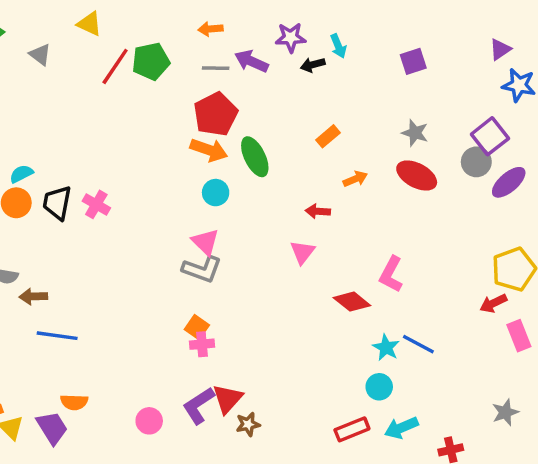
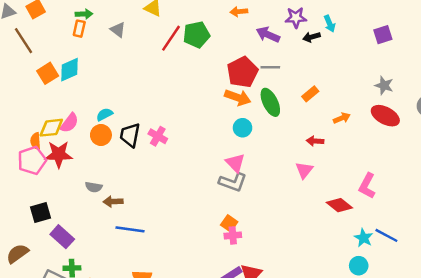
gray line: (216, 68) -> (270, 67), moved
orange rectangle: (328, 136) -> (310, 94), moved

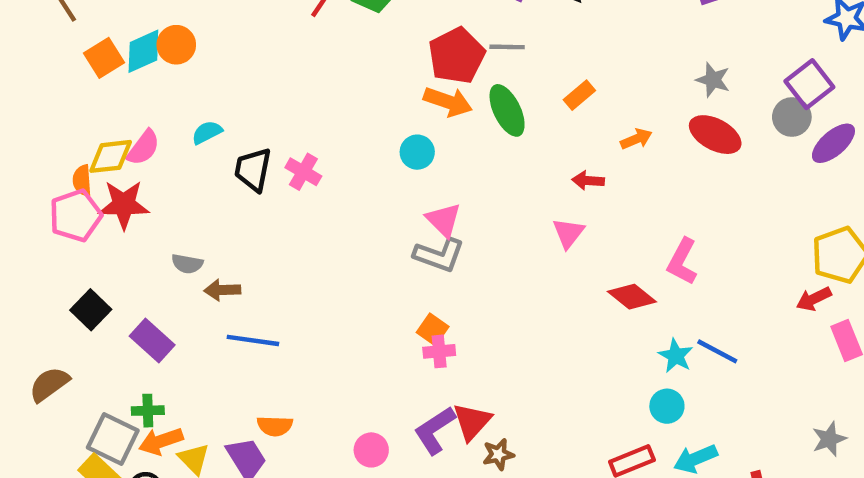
cyan circle: (243, 128) -> (417, 152), moved
orange circle: (101, 135) -> (176, 45), moved
black square: (40, 212) -> (91, 310), turned -30
purple rectangle: (62, 237) -> (152, 340), moved

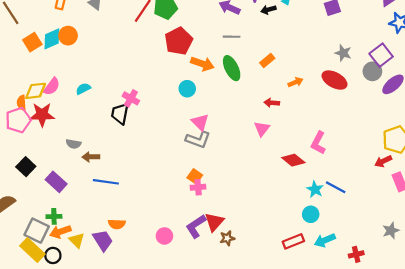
red pentagon: (457, 56) -> (179, 41), moved
gray star: (713, 80) -> (343, 53), moved
cyan semicircle: (207, 132) -> (83, 89), moved
black trapezoid: (253, 170) -> (120, 114), moved

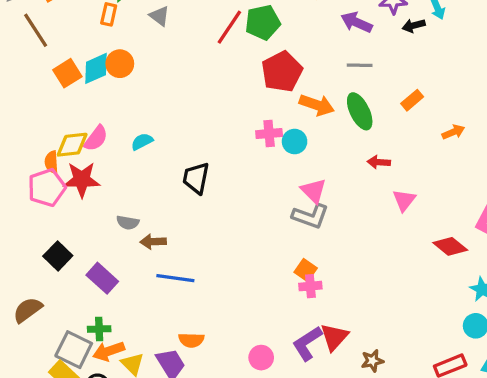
pink cross: (131, 98) -> (269, 134), moved, turned -35
red arrow: (272, 103) -> (379, 162), moved
brown star: (227, 238) -> (372, 361), moved

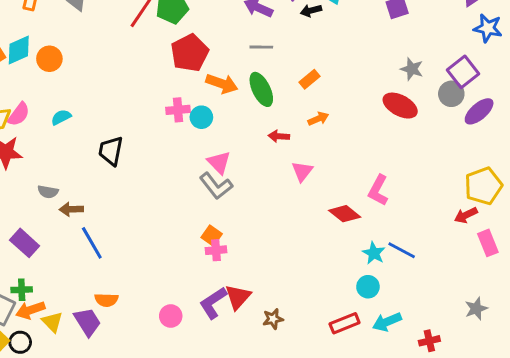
orange circle: (120, 64) -> (49, 59), moved
orange arrow: (453, 132) -> (318, 119), moved
gray L-shape: (310, 216) -> (216, 186), turned 32
blue line: (175, 278) -> (92, 243), turned 52

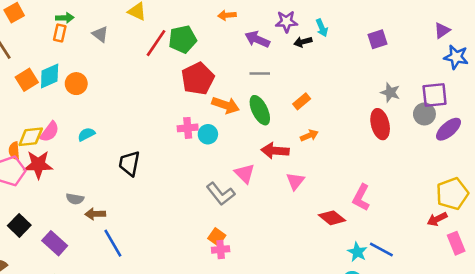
purple square: (463, 72) -> (435, 95), turned 32
red ellipse: (400, 106) -> (380, 124), turned 48
red arrow: (279, 136) -> (275, 151), size x1.5
pink triangle: (219, 163) -> (245, 174), moved

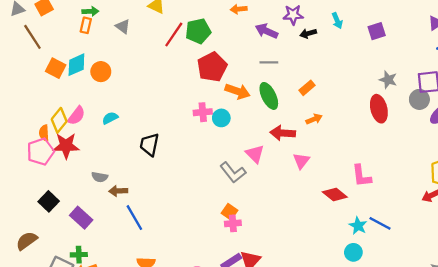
cyan arrow: (322, 28) -> (337, 21), moved
orange square: (27, 80) -> (56, 68), turned -30
yellow diamond: (31, 137) -> (59, 120), turned -45
pink L-shape: (361, 198) -> (361, 176), turned -35

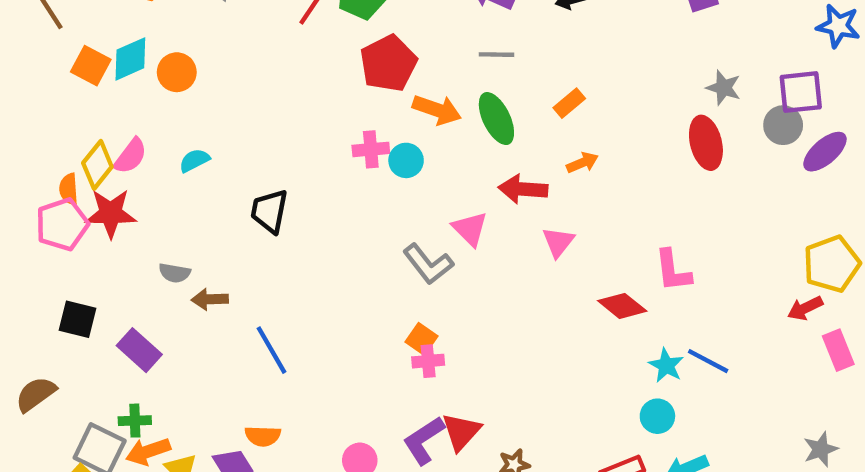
black square: (49, 201) -> (78, 319), turned -30
blue line: (134, 218) -> (272, 350), moved

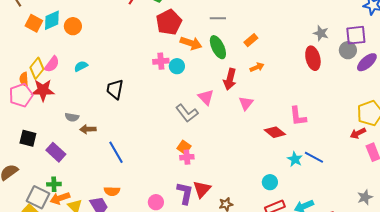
red arrow: (523, 189) -> (230, 79), turned -80
cyan circle: (657, 416) -> (270, 182), moved
purple L-shape: (424, 440) -> (185, 193), turned 135

